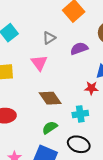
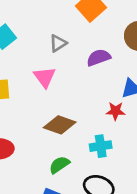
brown diamond: (50, 98) -> (60, 125), turned -35

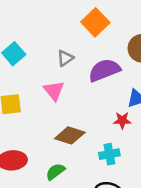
purple semicircle: (99, 58) -> (104, 70), size x1.4
green semicircle: (59, 165) -> (55, 172), moved

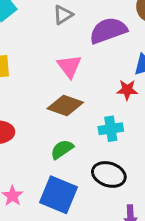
pink triangle: (54, 91) -> (69, 66), moved
green semicircle: (55, 172) -> (62, 149), moved

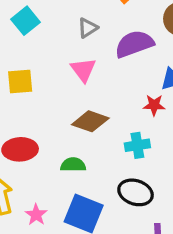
pink triangle: (69, 66) -> (83, 70), moved
green semicircle: (62, 149) -> (73, 165), moved, turned 35

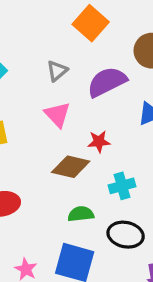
red star: (154, 105) -> (99, 142), moved
green semicircle: (73, 165) -> (81, 214), moved

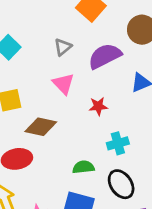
brown diamond: (71, 167) -> (41, 127), moved
black ellipse: (126, 235) -> (121, 184), turned 44

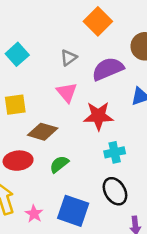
red star: (98, 106) -> (98, 116), size x1.6
green semicircle: (83, 167) -> (59, 164), moved, turned -36

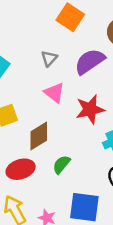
brown diamond: (43, 132) -> (39, 136), turned -36

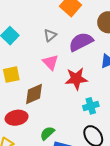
green semicircle: (61, 164) -> (47, 133), moved

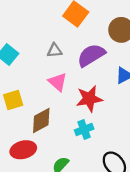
gray triangle: (50, 35) -> (55, 50), turned 40
cyan cross: (91, 106) -> (84, 130), moved

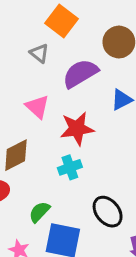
gray triangle: (55, 50) -> (39, 53), moved, turned 42

